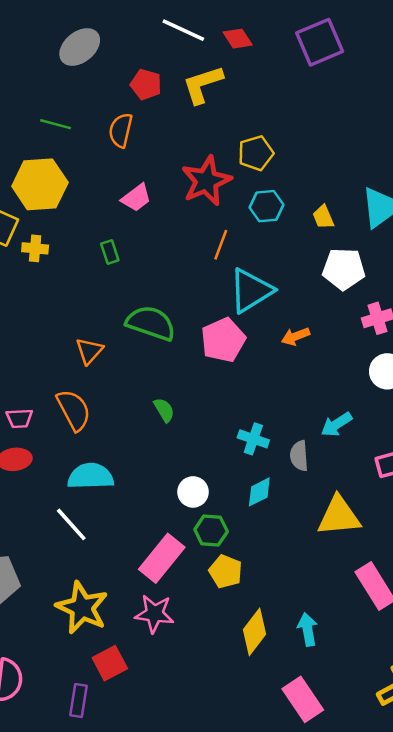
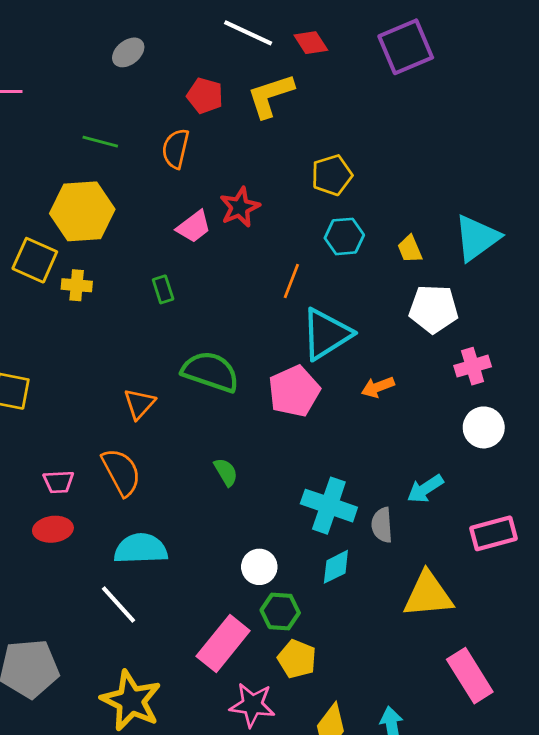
gray ellipse: (80, 47) -> (128, 52), size x0.7
red star: (206, 181) -> (240, 207), moved, size x0.7
cyan cross: (253, 439) -> (329, 506), size x1.5
pink star: (154, 614) -> (252, 705), moved

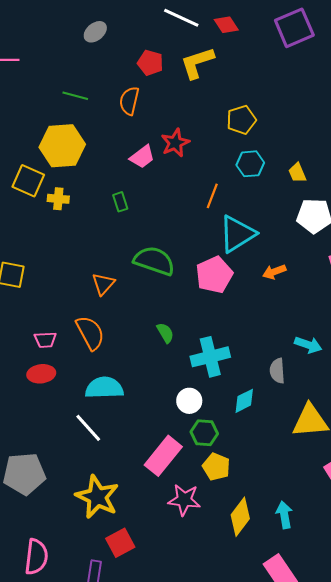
cyan arrow: (425, 489) -> (308, 345), turned -128
cyan cross: (329, 506) -> (210, 357), moved, turned -33

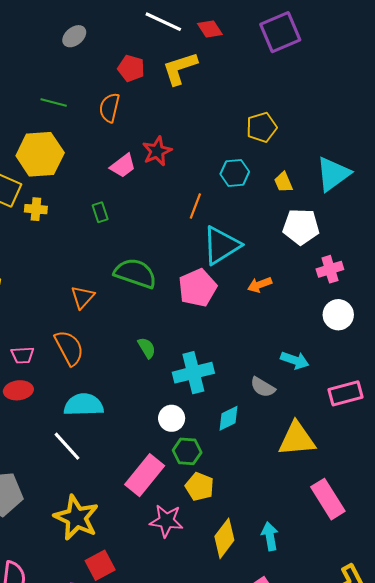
yellow pentagon: (241, 120) -> (262, 127), moved
gray semicircle: (277, 371) -> (263, 387), turned -55

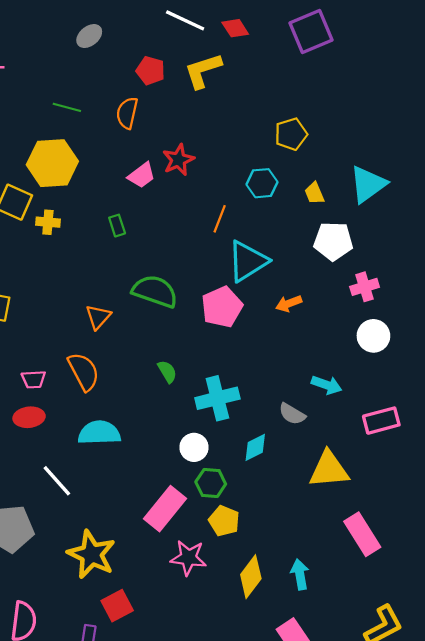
white line: (67, 446) -> (57, 481), moved

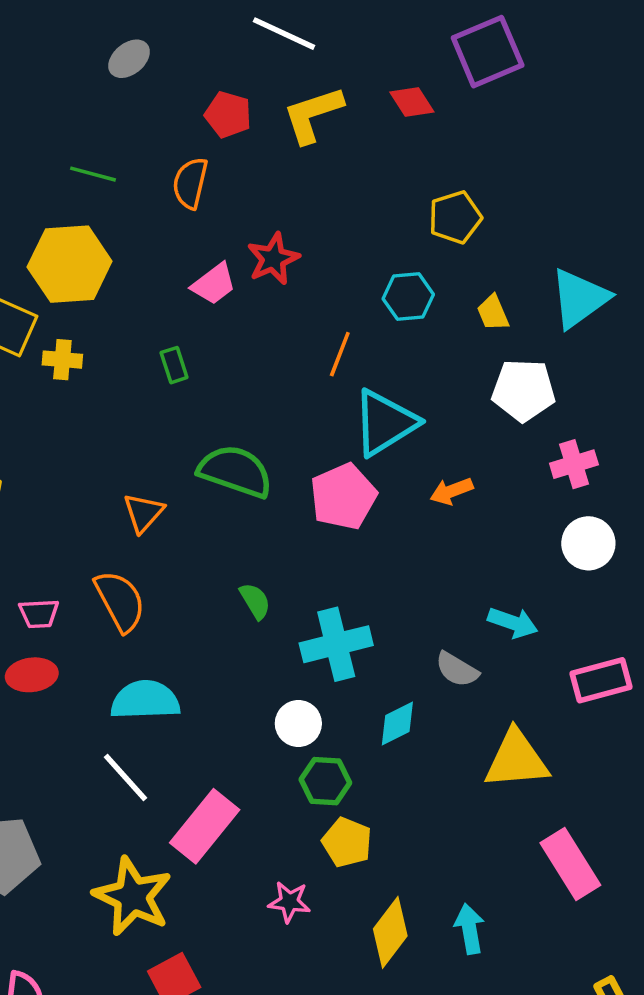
red diamond: (235, 28) -> (412, 102), moved
white line: (57, 481) -> (125, 778), moved
pink rectangle: (165, 509) -> (205, 826), moved
pink star: (188, 558) -> (289, 902), size x0.7

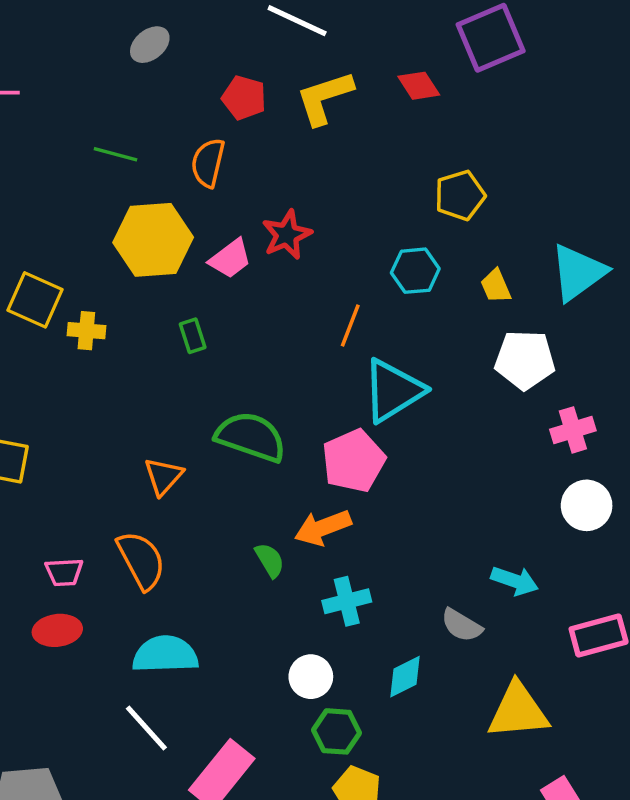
yellow hexagon: (70, 264) -> (153, 240), moved
orange arrow: (451, 491) -> (323, 528), moved, size x1.4
cyan cross: (336, 644) -> (347, 601), size x0.7

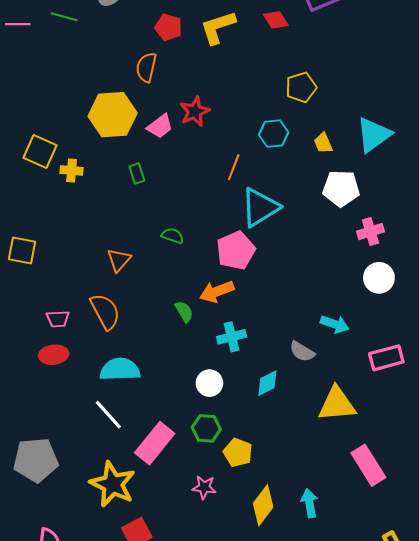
green line: (116, 154) -> (64, 17), moved
green semicircle: (251, 437) -> (173, 236), size x0.5
green hexagon: (336, 731) -> (206, 428), moved

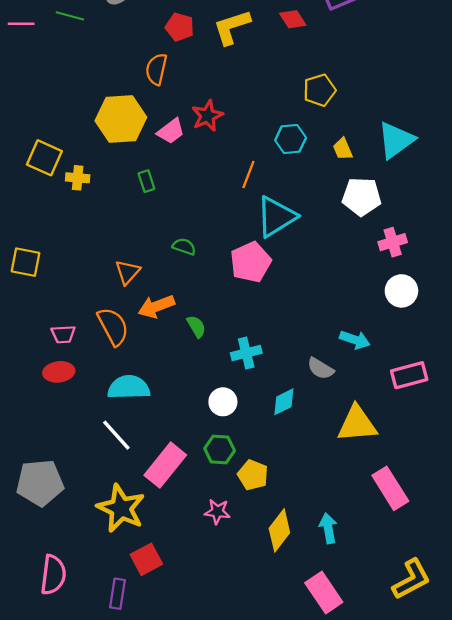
orange arrow: (217, 292) -> (156, 306), moved

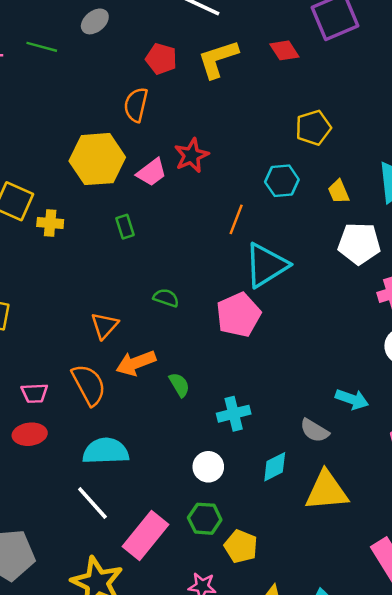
yellow triangle: (357, 424) -> (327, 491), moved

